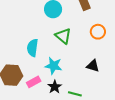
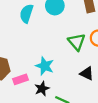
green triangle: (63, 36) -> (77, 42), moved
cyan semicircle: (33, 48) -> (26, 14), moved

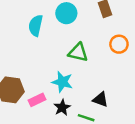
green triangle: (77, 42) -> (78, 52), moved, turned -30
black triangle: (87, 73) -> (100, 99), moved

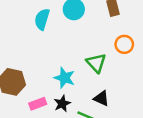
green triangle: (78, 52) -> (96, 63), moved, turned 30
pink rectangle: (37, 100) -> (38, 104), moved

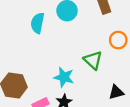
black triangle: (101, 98) -> (116, 92), moved, turned -35

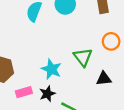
black triangle: (116, 92) -> (104, 79), moved

